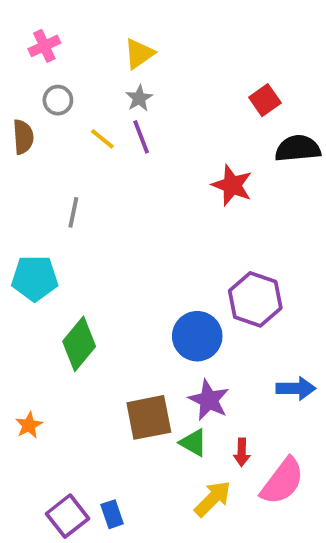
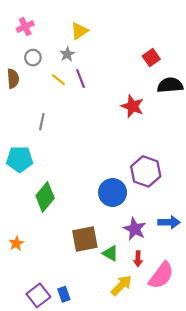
gray star: (139, 98) -> (67, 54), moved
purple star: (209, 400) -> (135, 229), moved

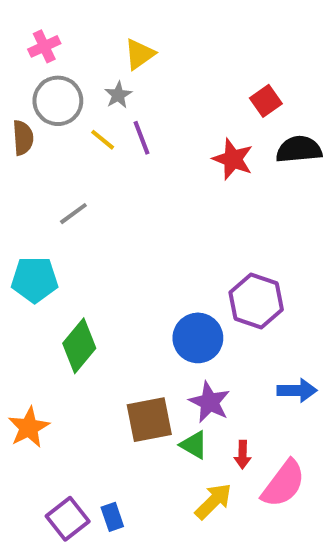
gray circle: (33, 58) -> (58, 101), size x1.6
red star: (132, 106) -> (233, 159), moved
gray line: (42, 122) -> (73, 214), turned 42
purple star: (135, 229) -> (210, 402), moved
orange star: (16, 243) -> (29, 427), size x1.5

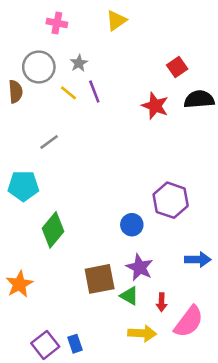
pink cross: (44, 46) -> (57, 23), moved, turned 36
yellow triangle: (140, 54) -> (116, 20), moved
blue circle: (198, 338) -> (132, 225), size x0.7
yellow arrow: (213, 501) -> (142, 333), turned 48

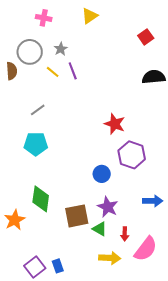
red square: (177, 67) -> (146, 37), moved
red star: (155, 106) -> (115, 124), moved
cyan pentagon: (23, 186) -> (36, 144), moved
green diamond: (53, 230) -> (41, 199), moved, turned -32

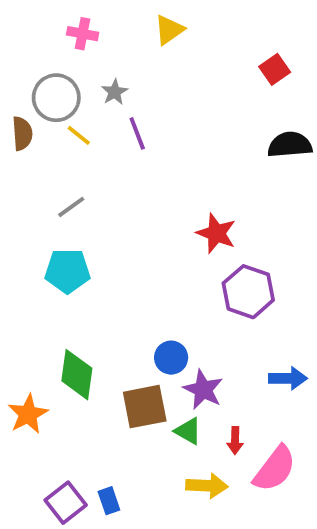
yellow line: (53, 72) -> (79, 135), moved
blue circle: (102, 174) -> (171, 358), moved

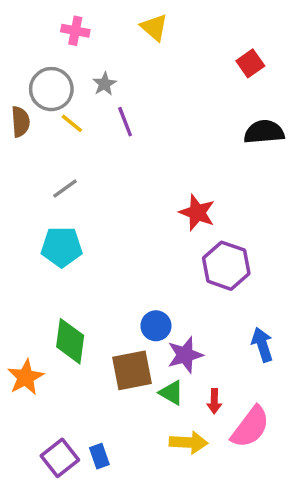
yellow triangle: (169, 30) -> (154, 27), turned -44
blue arrow: (288, 378) -> (262, 345), turned -108
purple star: (203, 390) -> (185, 355), turned 30

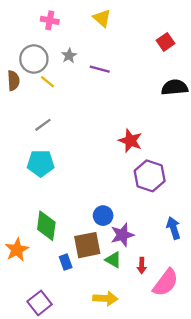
purple line: (125, 122) -> (100, 69), moved, turned -54
yellow arrow: (189, 442) -> (105, 298), moved
blue rectangle: (99, 456) -> (66, 262), moved

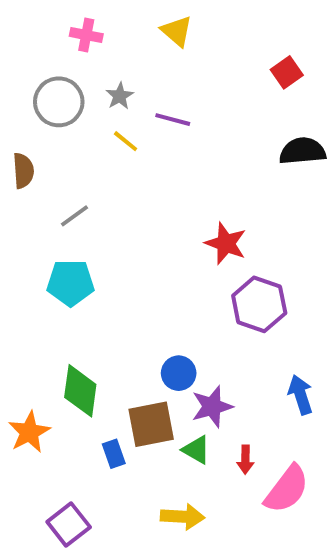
brown semicircle: (13, 81) -> (23, 171), moved
yellow line: (47, 82) -> (126, 141), moved

